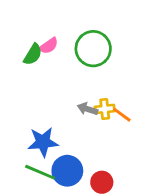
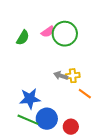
pink semicircle: (49, 46) -> (48, 32), moved
orange line: (122, 115) -> (85, 94), moved

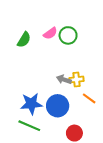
green circle: (65, 34) -> (68, 35), size x0.7
blue circle: (47, 119) -> (58, 106), moved

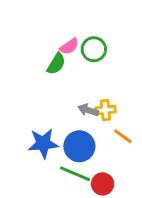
green semicircle: (24, 40) -> (56, 64), moved
green line: (29, 126) -> (75, 174), moved

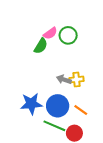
orange line: (123, 136) -> (81, 110), moved

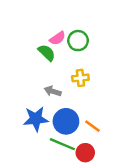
green semicircle: (41, 46) -> (47, 53), turned -77
gray arrow: (64, 80) -> (53, 91), moved
yellow cross: (77, 80) -> (80, 78), moved

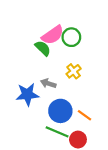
pink semicircle: (58, 38) -> (53, 35), size x1.5
yellow cross: (80, 78) -> (74, 71), turned -32
blue star: (36, 119) -> (27, 94), moved

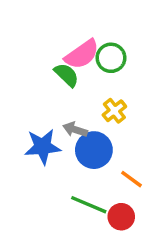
blue circle: (60, 111) -> (94, 150), moved

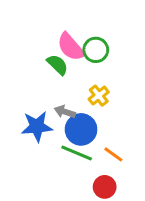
pink semicircle: (82, 54) -> (71, 47), turned 84
green line: (89, 205) -> (77, 153), moved

